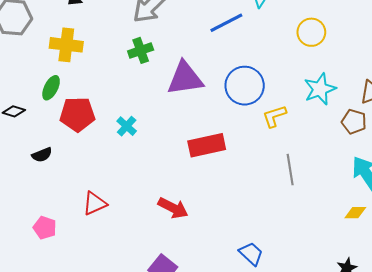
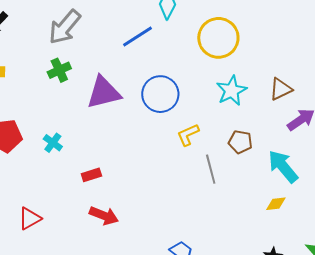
yellow circle: (311, 32) -> (218, 38), size x1.5
yellow L-shape: (274, 116) -> (188, 135), moved
brown pentagon: (354, 122) -> (240, 142), moved
red rectangle: (207, 145) -> (91, 175), moved, size x0.6

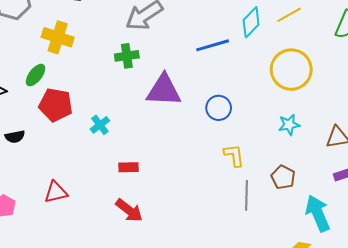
cyan star: (232, 91) -> (289, 125), size x0.7
blue circle: (160, 94) -> (219, 108), size x0.7
yellow L-shape: (188, 135) -> (234, 155), turned 90

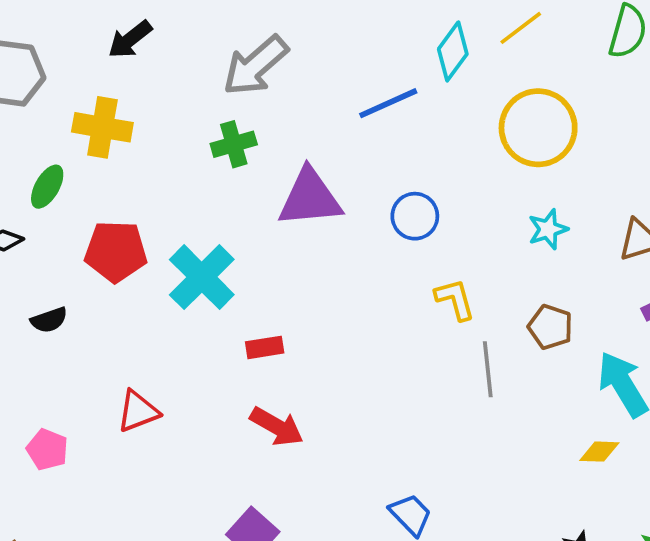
green ellipse: (36, 75) -> (47, 187), moved
cyan cross: (100, 125) -> (202, 277), size x1.8

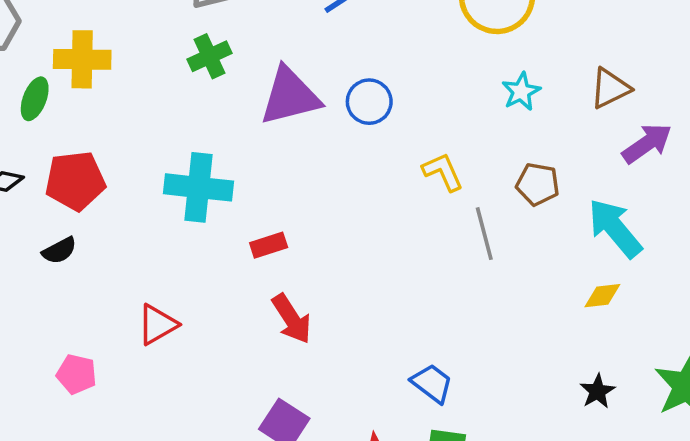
green ellipse: (47, 187) -> (35, 99), moved
blue circle: (415, 216) -> (369, 102), moved
red pentagon: (116, 251) -> (75, 181), moved
cyan cross: (202, 277) -> (199, 187), turned -30
red arrow: (277, 426) -> (292, 319), turned 36

